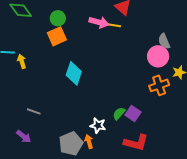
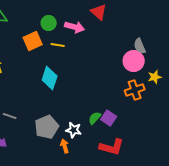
green circle: (58, 18) -> (49, 23), moved
yellow line: (114, 25) -> (58, 45), moved
gray pentagon: (71, 144) -> (47, 127), moved

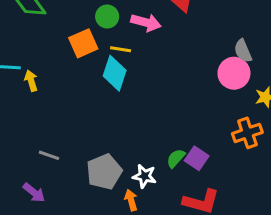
cyan diamond: (50, 78) -> (115, 73), moved
orange cross: (135, 90) -> (247, 133), moved

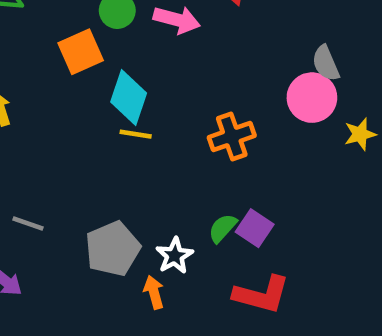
yellow line: (121, 49) -> (136, 134), moved
orange cross: (247, 133) -> (232, 137), moved
white star: (144, 176) -> (175, 256), turned 30

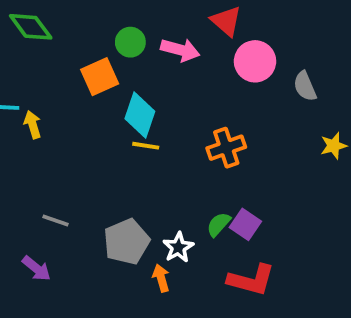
pink circle: (312, 98) -> (255, 61), moved

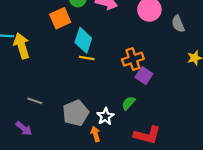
yellow arrow: (33, 125) -> (22, 46), size x1.6
purple square: (245, 224) -> (144, 76), moved

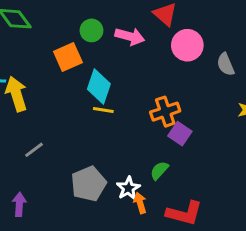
gray line: (35, 101) -> (34, 150), moved, turned -56
purple arrow: (24, 128) -> (19, 204), turned -126
orange arrow: (95, 134) -> (140, 203), moved

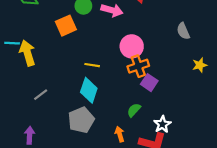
pink circle: (187, 45) -> (132, 46), moved
cyan diamond: (99, 86) -> (89, 90), moved
white star: (128, 188) -> (162, 124), moved

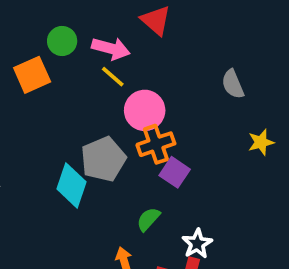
yellow line: (92, 65) -> (113, 77), moved, turned 32
gray pentagon: (81, 120) -> (103, 159), moved

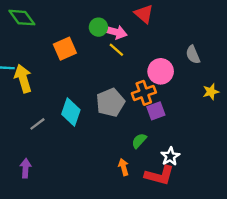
green circle: (62, 41) -> (98, 27), moved
pink circle: (145, 110) -> (161, 71), moved
purple square: (175, 172) -> (156, 111), turned 36
cyan diamond: (71, 185) -> (71, 112), moved

